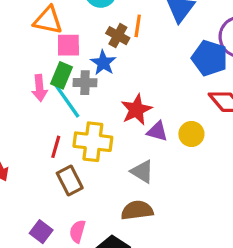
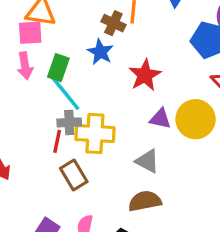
pink square: (68, 45) -> (30, 33), moved
gray cross: (85, 83) -> (69, 122), moved
pink arrow: (40, 88) -> (25, 66), moved
red star: (136, 110) -> (145, 75), moved
yellow circle: (191, 134) -> (196, 119), size x1.5

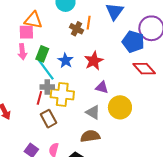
blue star: (100, 52) -> (66, 60), moved
yellow circle: (196, 119) -> (120, 107), moved

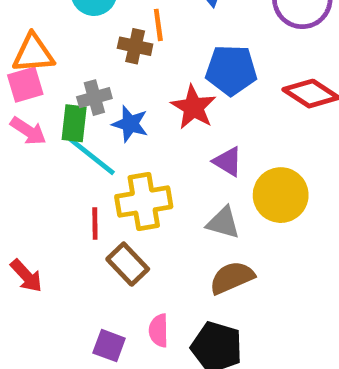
blue pentagon: (133, 42) -> (231, 70), moved
pink arrow: (22, 52) -> (28, 131), turned -35
gray cross: (47, 87) -> (94, 98), moved
purple triangle: (102, 87) -> (228, 161), turned 32

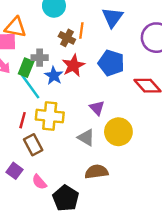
red star: (193, 107) -> (73, 65), moved
brown semicircle: (232, 278) -> (96, 172), moved
pink semicircle: (159, 330) -> (39, 182), turned -56
purple square: (109, 346) -> (15, 171), moved

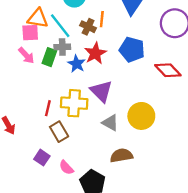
cyan line: (30, 86) -> (60, 26), moved
purple triangle: (97, 108) -> (101, 91), moved, size x1.5

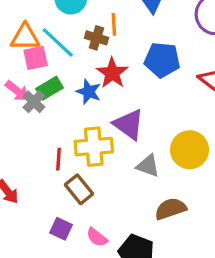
pink square: (30, 33) -> (36, 58), moved
gray cross: (62, 47) -> (34, 102), moved, turned -35
green rectangle: (49, 57) -> (50, 88), turned 48

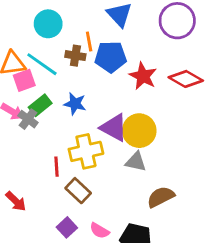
blue pentagon: (162, 60) -> (111, 57), moved
red star: (112, 73) -> (143, 76), moved
yellow circle: (190, 150) -> (139, 131), moved
purple square: (61, 229) -> (67, 227), turned 30

